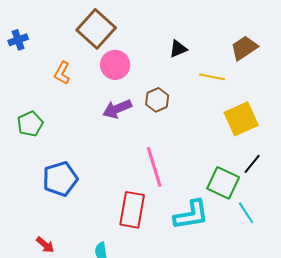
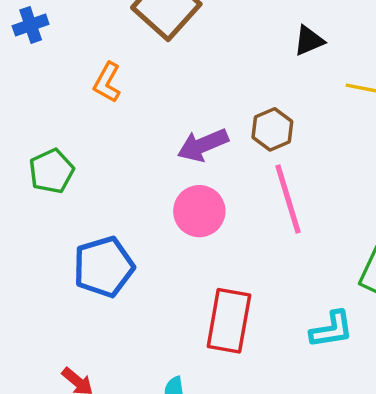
pink circle: (115, 65) -> (199, 211), moved
pink line: (154, 167) -> (288, 199), moved
cyan L-shape: (191, 215) -> (332, 329), size x0.7

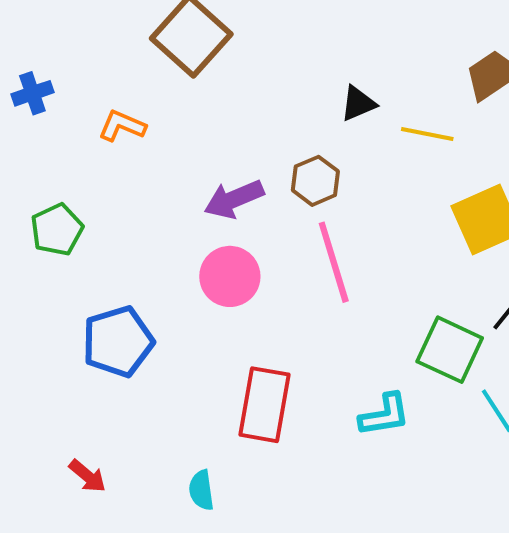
blue cross: (31, 25) -> (32, 93), moved
black triangle: (309, 41) -> (358, 103), moved
orange L-shape: (107, 82) -> (122, 126), turned 84

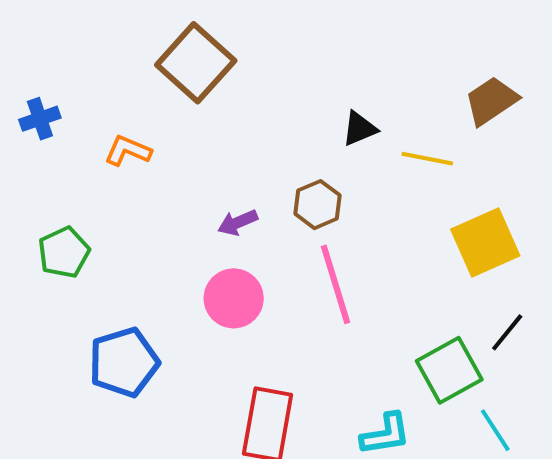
purple arrow: (234, 199) -> (238, 223), size x0.7
green square: (450, 350) -> (449, 370), turned 36

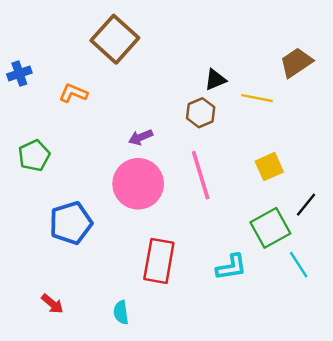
brown hexagon: (318, 205) -> (201, 113), moved
yellow square: (485, 242) -> (269, 167), moved, size x0.7
pink circle: (234, 298) -> (138, 184), size x1.4

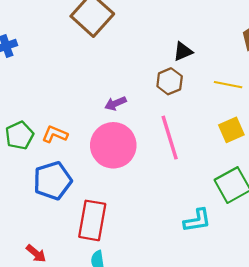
orange L-shape: (73, 93) -> (55, 134), moved
yellow line: (257, 98) -> (228, 85), moved
green pentagon: (34, 156) -> (19, 135), moved
red rectangle: (159, 261) -> (92, 220), moved

